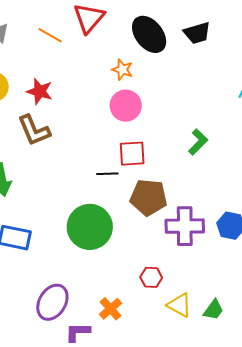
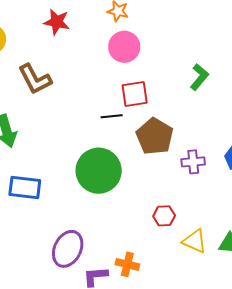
red star: (40, 91) -> (57, 22), moved
brown pentagon: (148, 197) -> (155, 136), turned 30
purple cross: (185, 226) -> (193, 162), size x0.6
orange cross: (110, 309) -> (127, 264), moved, turned -30

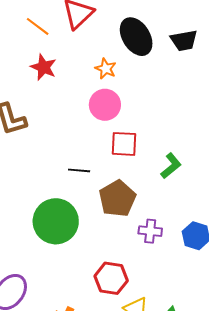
green L-shape: (199, 77) -> (171, 166), moved
red square: (135, 94) -> (124, 144), moved
red hexagon: (164, 216) -> (111, 278), size x1.5

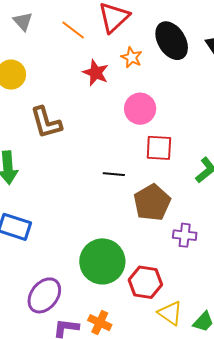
red star: (43, 67) -> (96, 73), moved
orange star: (106, 69) -> (132, 57), moved
green circle: (56, 221) -> (102, 261), moved

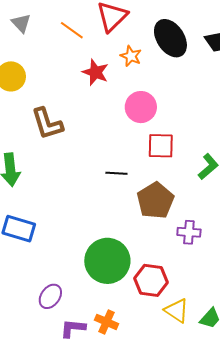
purple ellipse: (44, 295) -> (50, 296), size x0.7

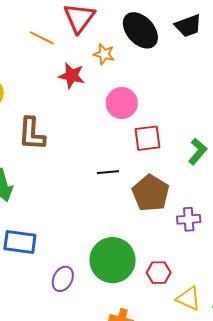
brown L-shape: (47, 124) -> (32, 134), turned 30
red hexagon: (151, 280) -> (159, 273), size x0.7
purple ellipse: (50, 296) -> (63, 279), moved

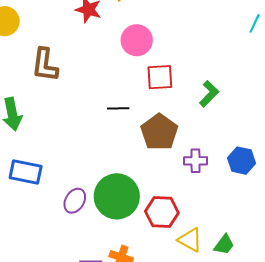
red hexagon: (159, 273) -> (162, 212), size x1.4
purple ellipse: (63, 279) -> (75, 201), moved

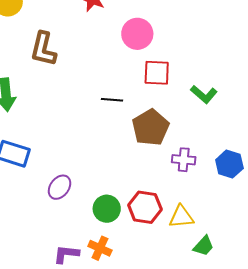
green L-shape: (209, 94) -> (204, 94), turned 80
green circle: (117, 196) -> (107, 209), moved, size x0.6
yellow triangle: (190, 240) -> (181, 217), moved, turned -40

